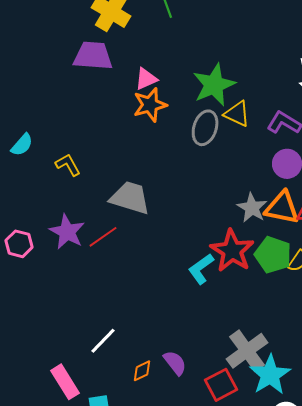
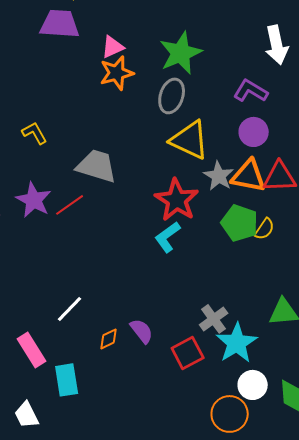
yellow triangle: (237, 114) -> (190, 140), moved, size x1.5
red star: (232, 251) -> (177, 200), moved
gray cross: (247, 351) -> (214, 319), size x0.7

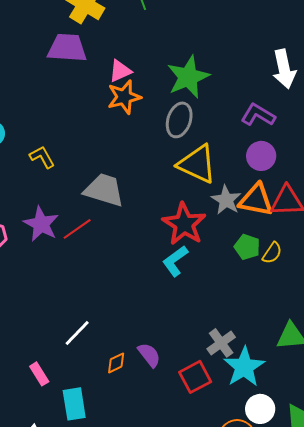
green pentagon: (240, 223) -> (247, 247), size x0.7
pink rectangle: (32, 350) -> (39, 374), size x0.7

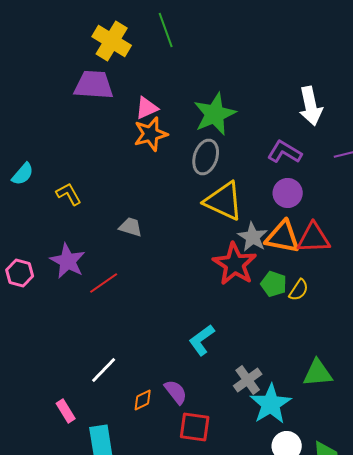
gray trapezoid: (104, 190) -> (131, 227), size x0.6
red star: (184, 224) -> (235, 264), moved
red line: (77, 229) -> (104, 283), moved
cyan L-shape: (175, 261) -> (202, 340), moved
red square: (195, 377) -> (195, 427), moved, turned 36

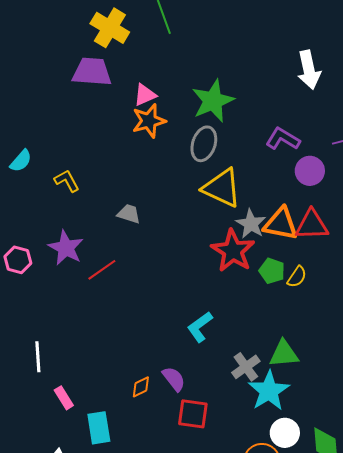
white arrow: (311, 106) -> (309, 70), moved
purple circle: (288, 193) -> (310, 171), moved
white line: (104, 370) -> (38, 357), moved, turned -48
green triangle: (318, 373) -> (284, 354), moved

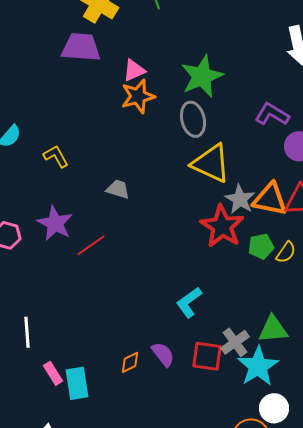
gray ellipse: (204, 144) -> (193, 119), turned -32
green pentagon: (272, 271) -> (261, 246), turned -30
red square: (193, 414) -> (207, 356), moved
cyan rectangle: (99, 428) -> (77, 383), moved

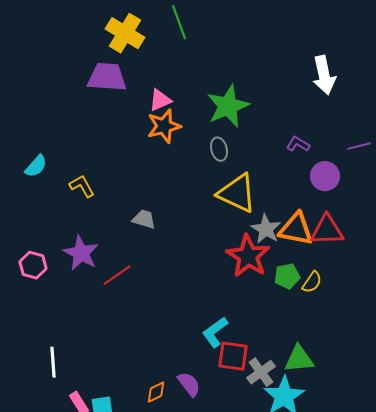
purple L-shape: (272, 114) -> (298, 144), size x0.7
gray ellipse: (193, 119) -> (219, 149), size x0.7
red square: (207, 356) -> (233, 356), moved

